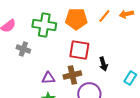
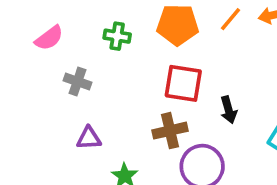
green cross: (44, 25) -> (117, 36), size x0.6
purple triangle: (48, 78) -> (89, 138), moved

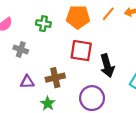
black arrow: (229, 110) -> (107, 66), size x1.5
brown cross: (170, 131) -> (55, 78), moved

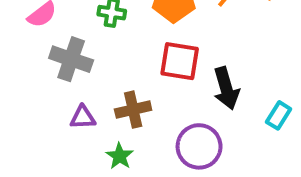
gray cross: (21, 49) -> (71, 59), size x1.5

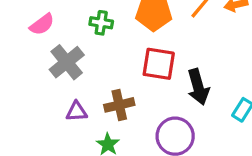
gray cross: (71, 59) -> (67, 62), turned 32

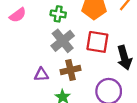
gray cross: (67, 62) -> (63, 41), moved

